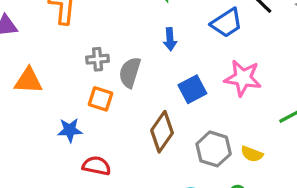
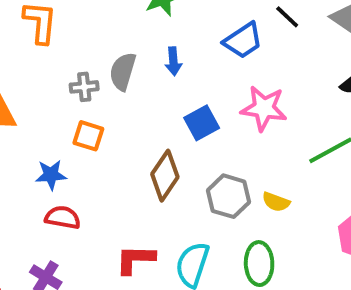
gray semicircle: (130, 72) -> (123, 71), moved
red semicircle: (96, 166) -> (63, 217), moved

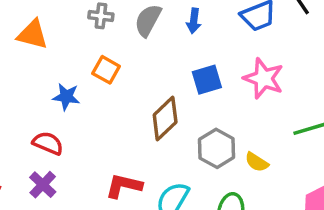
gray cross: (84, 87) -> (101, 16), moved
red semicircle: (63, 217) -> (48, 143), moved

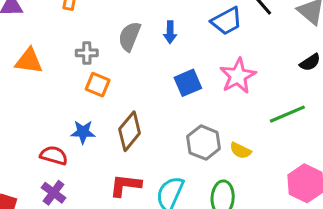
gray cross: (101, 16) -> (87, 53), moved
pink star: (264, 79) -> (238, 76), turned 30
blue star: (66, 97) -> (83, 132), moved
brown diamond: (165, 119) -> (130, 131), moved

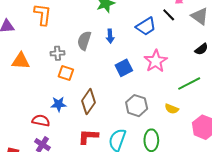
yellow semicircle: (240, 151) -> (172, 109), moved

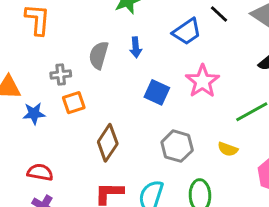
blue square: (124, 68) -> (157, 92), turned -36
orange square: (66, 73) -> (74, 103), turned -35
blue star: (59, 104) -> (34, 113), moved

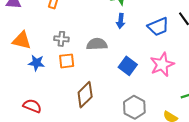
blue arrow: (136, 47) -> (121, 21), moved
gray semicircle: (99, 55) -> (97, 44), moved, turned 60

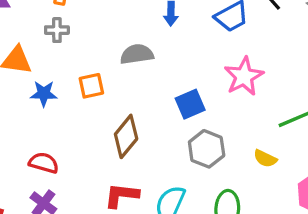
gray cross: (61, 39) -> (57, 30), moved
blue square: (128, 66) -> (190, 104), moved, turned 36

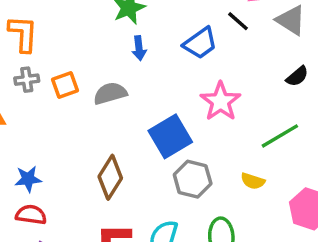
orange square: (91, 86) -> (65, 85), moved
blue star: (44, 94) -> (28, 179), moved
blue square: (190, 104) -> (170, 136), size x1.4

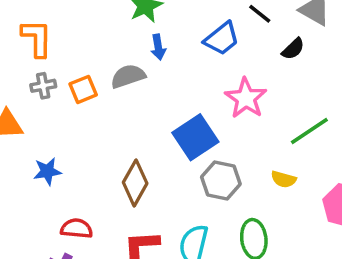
black semicircle: (297, 76) -> (293, 49), moved
gray semicircle: (110, 93) -> (128, 76), moved
blue star: (28, 179) -> (47, 171), moved
red semicircle: (31, 215) -> (77, 228), moved

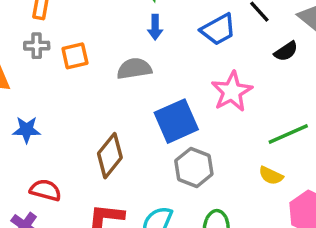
gray semicircle: (128, 76) -> (134, 69), moved
yellow semicircle: (284, 179) -> (271, 176), moved

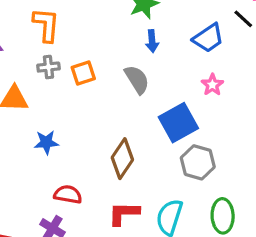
gray semicircle: (134, 69) -> (137, 79), turned 72
pink star: (232, 92) -> (212, 85), moved, size x0.6

